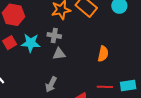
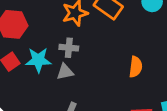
gray triangle: (59, 54) -> (65, 72), moved

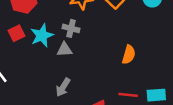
cyan star: (38, 60) -> (42, 36), turned -30

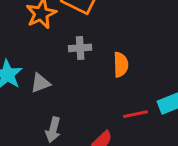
gray cross: (71, 28) -> (80, 48), moved

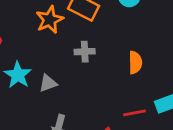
orange semicircle: (121, 65) -> (135, 62), moved

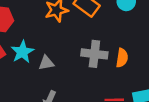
gray cross: (85, 52) -> (94, 54), moved, size x1.5

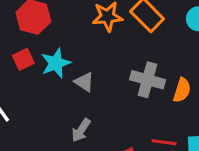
gray triangle: (46, 63) -> (84, 82), turned 35

